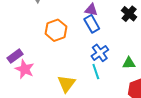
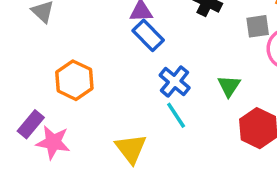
orange hexagon: (56, 30) -> (74, 80), moved
green triangle: (129, 63) -> (229, 86), turned -40

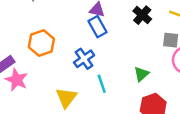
blue cross: (175, 81) -> (84, 59), moved

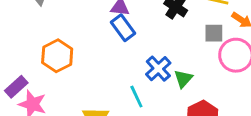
blue cross: (84, 59) -> (158, 69), moved

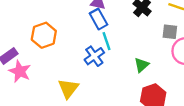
blue cross: (158, 69) -> (94, 56), moved
cyan line: (136, 97) -> (107, 41), moved

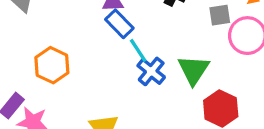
blue cross: (94, 56) -> (151, 71), moved
green triangle: (141, 65) -> (194, 70), size x1.5

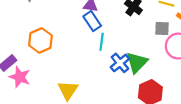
cyan line: (138, 50) -> (102, 42), turned 30
blue cross: (151, 71) -> (120, 63), moved

